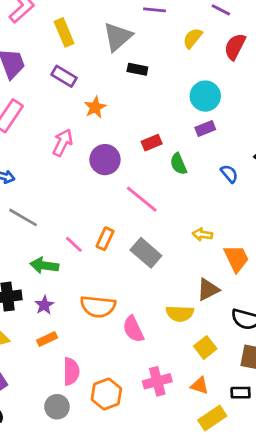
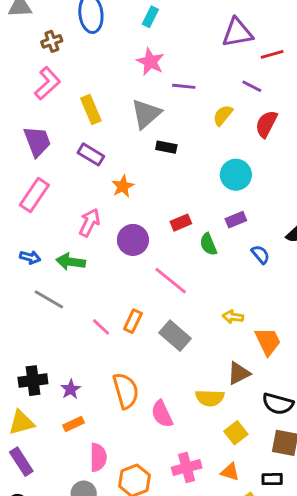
purple rectangle: (205, 129) -> (236, 220), moved
green arrow: (44, 266) -> (71, 262), moved
orange semicircle: (98, 306) -> (126, 391), turned -112

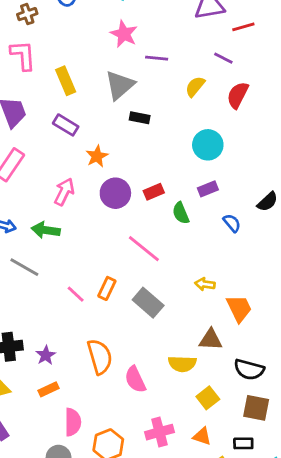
pink L-shape: (47, 83) -> (23, 55), turned -52
purple circle: (133, 240) -> (115, 193), moved
brown triangle: (239, 373) -> (211, 340), turned 30

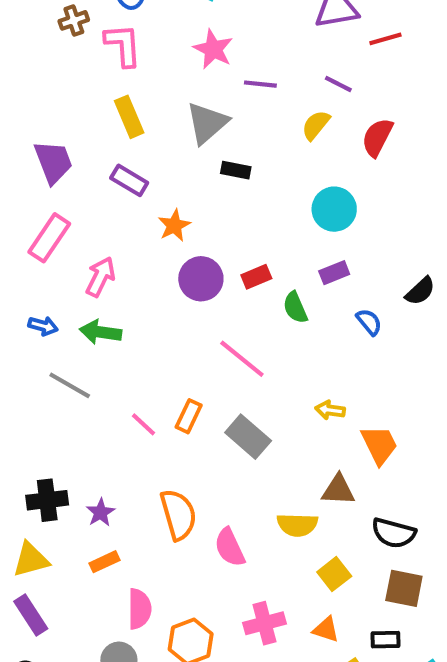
pink L-shape: (23, 55) -> (123, 45), moved
purple line: (223, 58) -> (338, 84), moved
pink arrow: (64, 192) -> (100, 277), moved

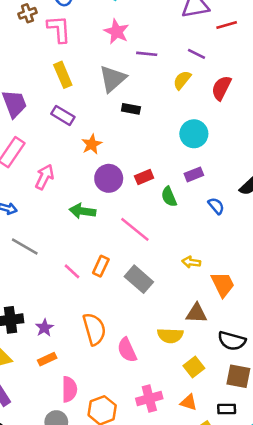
green arrow: (100, 332) -> (82, 211), moved

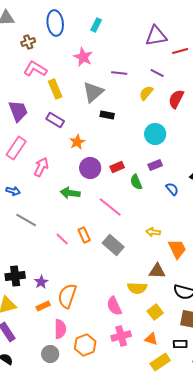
pink L-shape: (59, 29) -> (35, 69), moved, turned -55
pink star: (117, 32) -> (83, 57), moved
orange rectangle: (101, 266) -> (84, 235), turned -49
orange semicircle: (94, 329) -> (67, 296), moved, turned -145
pink semicircle: (127, 350) -> (114, 306), moved

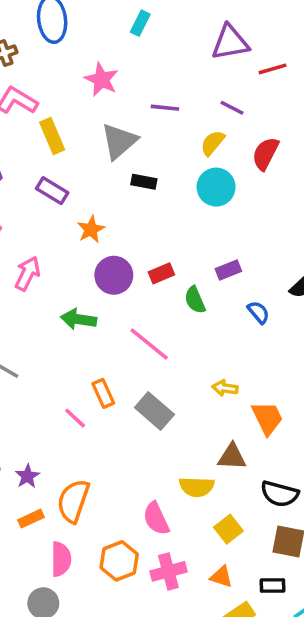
cyan rectangle: (96, 25) -> (140, 23), moved
cyan circle: (155, 134) -> (216, 187), moved
pink line: (62, 239) -> (75, 418), moved
orange hexagon: (85, 345) -> (119, 561), moved

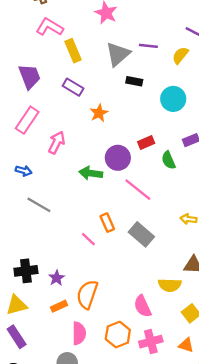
purple line: (165, 108) -> (148, 46), moved
cyan circle: (216, 187) -> (173, 99), moved
purple circle: (114, 275) -> (118, 158), moved

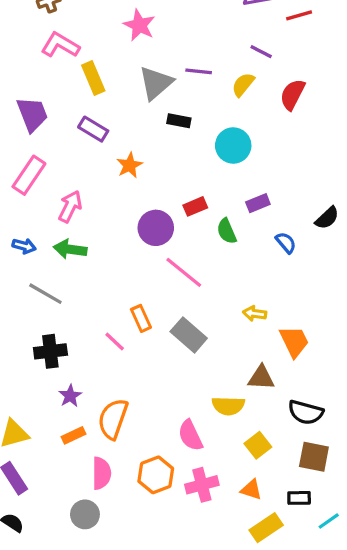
green arrow: (91, 173) -> (70, 249), moved
black cross: (26, 271) -> (50, 351), moved

